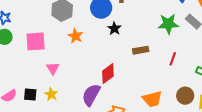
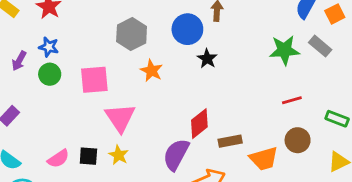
brown rectangle: (141, 50) -> (230, 141), moved
red line: (173, 59) -> (292, 100), turned 56
pink triangle: (53, 68) -> (120, 118), size x1.6
brown circle: (185, 96) -> (298, 140), moved

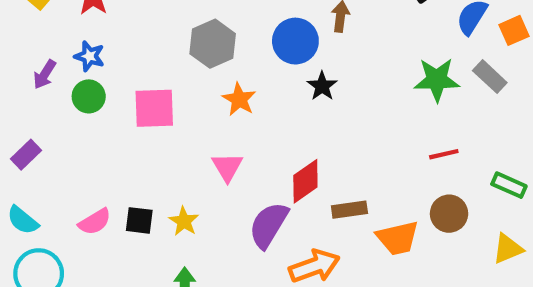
pink triangle: (120, 118) -> (227, 167), moved, size x0.7

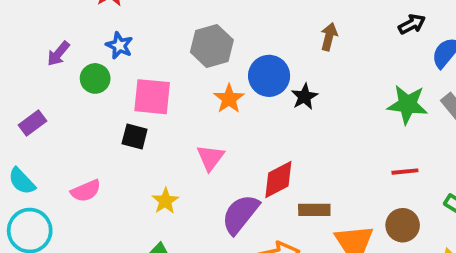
blue circle: (295, 41) -> (269, 76), moved
blue star: (89, 56) -> (119, 46), moved
black square: (139, 220) -> (135, 136), moved

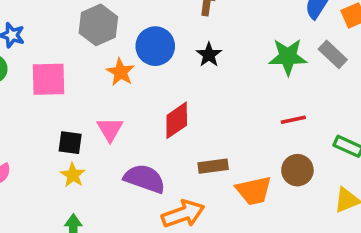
black star: (304, 97) -> (209, 55), moved
black square: (135, 136) -> (70, 143), moved
red diamond: (278, 179) -> (177, 120), moved
purple semicircle: (240, 214) -> (145, 179), turned 78

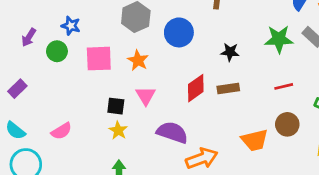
black star: (209, 55) -> (230, 52), moved, turned -30
orange star: (120, 72) -> (138, 60), moved
brown rectangle: (213, 166) -> (228, 88), moved

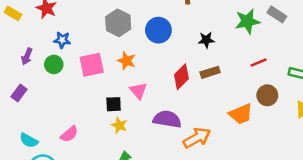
purple rectangle: (17, 89) -> (19, 93), moved

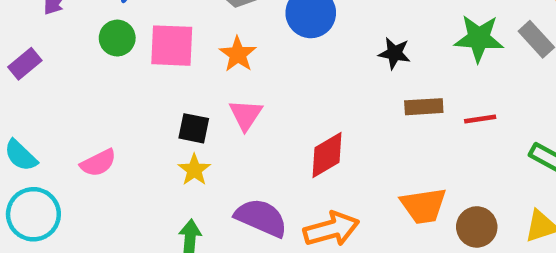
green circle: (54, 64) -> (117, 38), moved
brown rectangle: (210, 72) -> (424, 107), moved
red diamond: (181, 77) -> (327, 155), moved
brown circle: (267, 95) -> (477, 227), moved
purple semicircle: (167, 119) -> (261, 218), moved

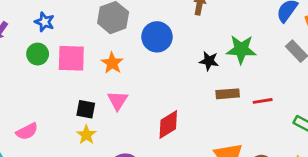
green star: (479, 38) -> (241, 49), moved

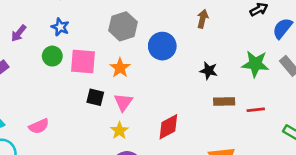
green star: (241, 49) -> (255, 64), moved
black square: (86, 109) -> (95, 97), moved
yellow star: (86, 135) -> (119, 131), moved

